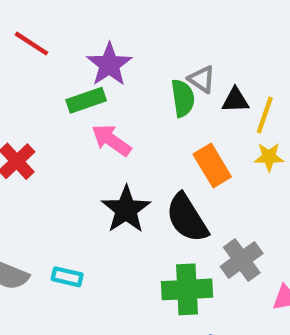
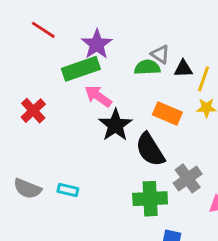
green semicircle: (183, 98) -> (147, 67), turned -85
green rectangle: (86, 100) -> (81, 69), size x1.4
orange rectangle: (212, 165) -> (167, 114), turned -36
black star: (126, 210) -> (115, 125), moved

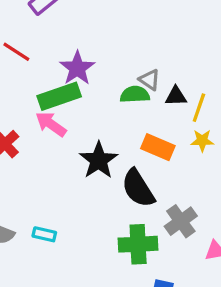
pink arrow: (98, 96) -> (51, 124), moved

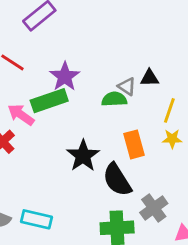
black triangle: (176, 96) -> (150, 78), moved
pink arrow: (51, 124) -> (21, 115), moved
orange rectangle: (158, 147) -> (134, 144), turned 52
cyan rectangle: (44, 234) -> (36, 219), size x1.5

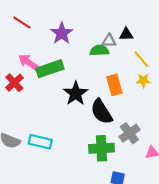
gray triangle: (127, 86) -> (109, 41), turned -32
green rectangle: (49, 101) -> (50, 69), moved
yellow line: (169, 110) -> (141, 59), turned -60

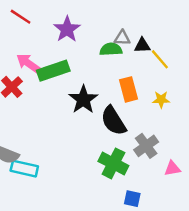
black triangle: (126, 34) -> (142, 46), moved
yellow star: (143, 81) -> (161, 99), moved
cyan rectangle: (40, 142) -> (24, 169), moved
green cross: (101, 148) -> (113, 163), turned 30

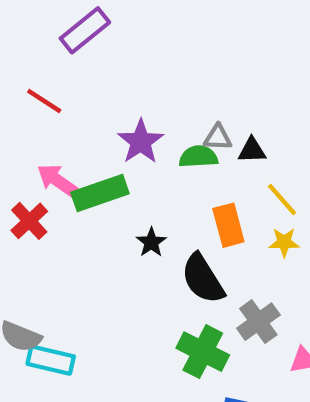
purple star: (67, 29) -> (141, 142), moved
yellow line: (160, 59) -> (282, 200), moved
black star: (83, 99) -> (151, 242), size x0.6

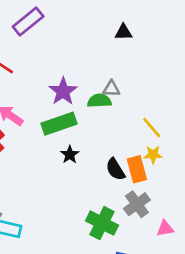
black triangle: (252, 150) -> (123, 32), moved
green rectangle: (100, 193) -> (59, 124), moved
orange rectangle: (228, 225) -> (137, 169), moved
black semicircle: (203, 279) -> (115, 169), moved, size x0.7

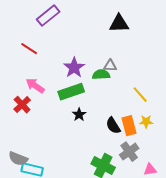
black triangle: (123, 32) -> (119, 24), size x1.5
yellow star: (153, 155) -> (146, 122), moved

